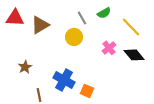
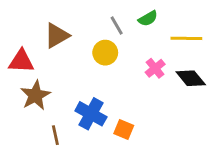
red triangle: (15, 18) -> (21, 61), moved
yellow line: (131, 27) -> (186, 38), turned -45
brown star: (25, 67) -> (35, 95), size x1.5

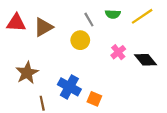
green semicircle: (148, 18) -> (113, 14), turned 32
yellow line: (186, 38) -> (142, 16), moved, turned -35
red triangle: (21, 61) -> (16, 23), moved

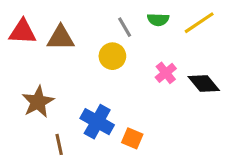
brown triangle: (43, 27) -> (61, 38), turned 30

